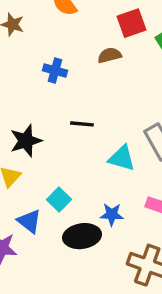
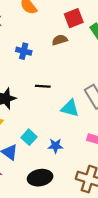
blue star: (112, 214) -> (55, 146), moved
black ellipse: (82, 236) -> (40, 178), moved

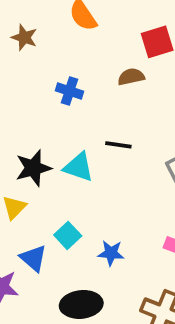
black line: (43, 86) -> (118, 145), moved
cyan triangle: (70, 108) -> (79, 167), moved

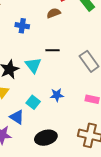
cyan triangle: (79, 167) -> (33, 65), turned 42
blue star: (111, 253) -> (57, 95), moved

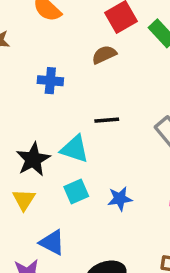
cyan triangle: (33, 65) -> (75, 149), turned -30
cyan square: (33, 102) -> (76, 191), moved, turned 32

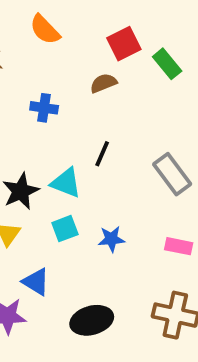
black line: (107, 120) -> (102, 154), turned -65

